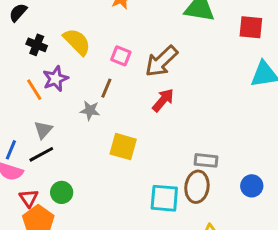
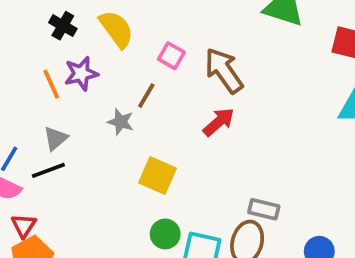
brown arrow: (161, 61) -> (224, 71), turned 90
green circle: (62, 192) -> (165, 234), moved

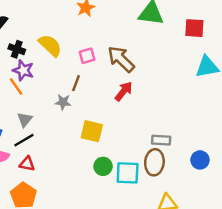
pink square: (171, 56) -> (87, 56), turned -35
purple star: (81, 74) -> (23, 70), moved, turned -30
red triangle: (24, 226) -> (27, 164), moved, turned -42

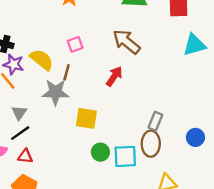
yellow semicircle: (50, 45) -> (42, 60), moved
brown arrow: (121, 59) -> (126, 42), moved
gray star: (63, 102) -> (55, 92), size x1.6
gray rectangle: (161, 140) -> (155, 121), turned -66

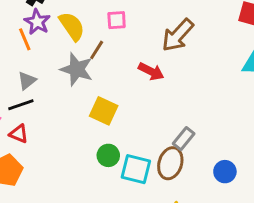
brown arrow: (126, 42) -> (178, 35), turned -104
red arrow: (114, 76) -> (151, 71), turned 66

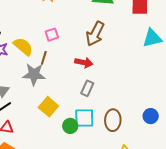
yellow square: (104, 111) -> (48, 107), moved, turned 30
gray rectangle: (184, 139) -> (87, 88), moved
cyan square: (136, 169) -> (84, 118), moved

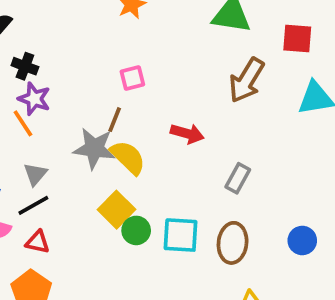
brown arrow: (95, 34) -> (246, 80), moved
yellow semicircle: (23, 47) -> (128, 157), moved
gray rectangle: (87, 88) -> (238, 178), moved
green circle: (70, 126) -> (136, 230), moved

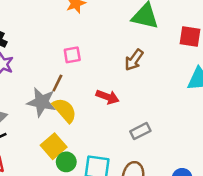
brown arrow: (246, 80) -> (134, 60), moved, size x0.7
gray rectangle: (238, 178) -> (140, 131), turned 30

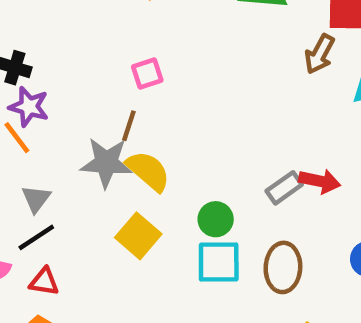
brown arrow: (134, 60) -> (320, 54), moved
red arrow: (108, 97) -> (320, 181), moved
green circle: (66, 162) -> (216, 219), moved

